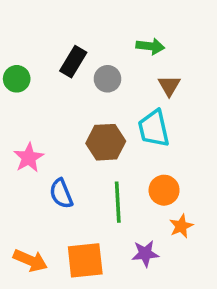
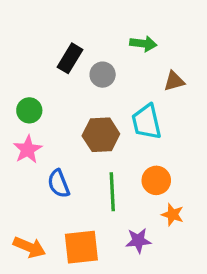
green circle: (17, 79) -> (29, 110), moved
brown triangle: (169, 86) -> (174, 81), moved, turned 45
orange star: (181, 226) -> (173, 215), turned -30

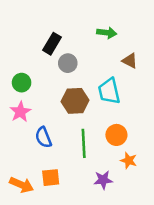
gray circle: (103, 75) -> (68, 63), moved
brown triangle: (174, 81) -> (130, 61), turned 42
orange square: (81, 247) -> (51, 178), moved, size x0.7

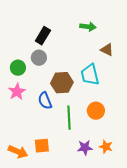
gray circle: (68, 63) -> (39, 58), moved
blue semicircle: (43, 137) -> (45, 101), moved
orange star: (129, 160) -> (106, 147), moved

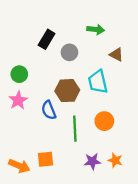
gray circle: (39, 58) -> (69, 52), moved

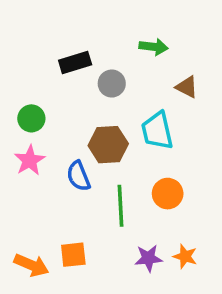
black rectangle: (47, 39) -> (75, 63), turned 42

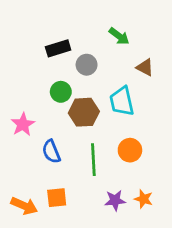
green arrow: (154, 47) -> (119, 36), turned 30
green circle: (31, 118) -> (61, 92), moved
blue semicircle: (79, 176) -> (51, 152), moved

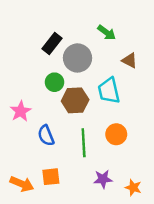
black rectangle: (58, 48) -> (52, 43), turned -35
gray circle: (87, 65) -> (77, 58), size x1.5
orange star: (144, 199) -> (133, 188), moved

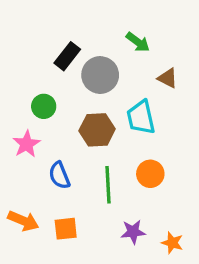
green circle: (54, 82) -> (44, 106), moved
orange arrow: (22, 184) -> (23, 221), moved

